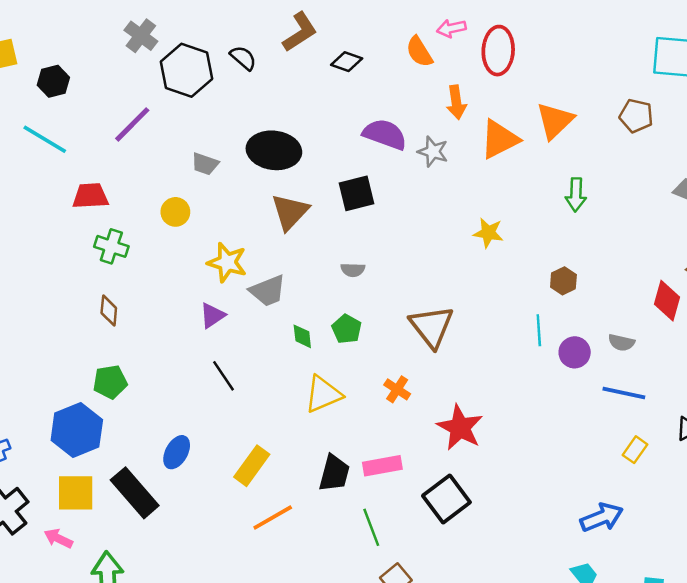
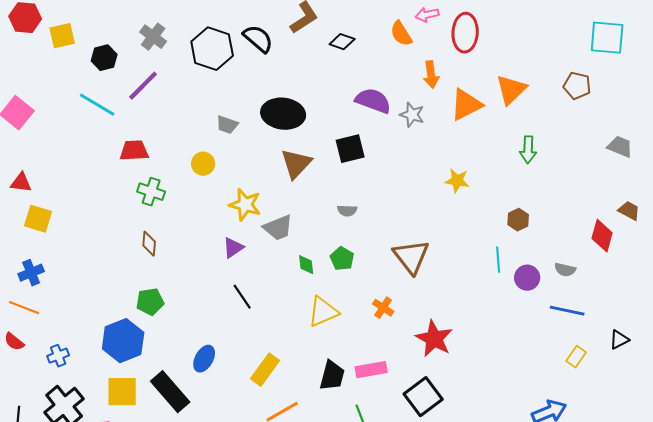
gray cross: (141, 36) -> (153, 37), moved
black semicircle: (243, 58) -> (258, 39), size x1.4
purple line: (132, 124) -> (143, 86), moved

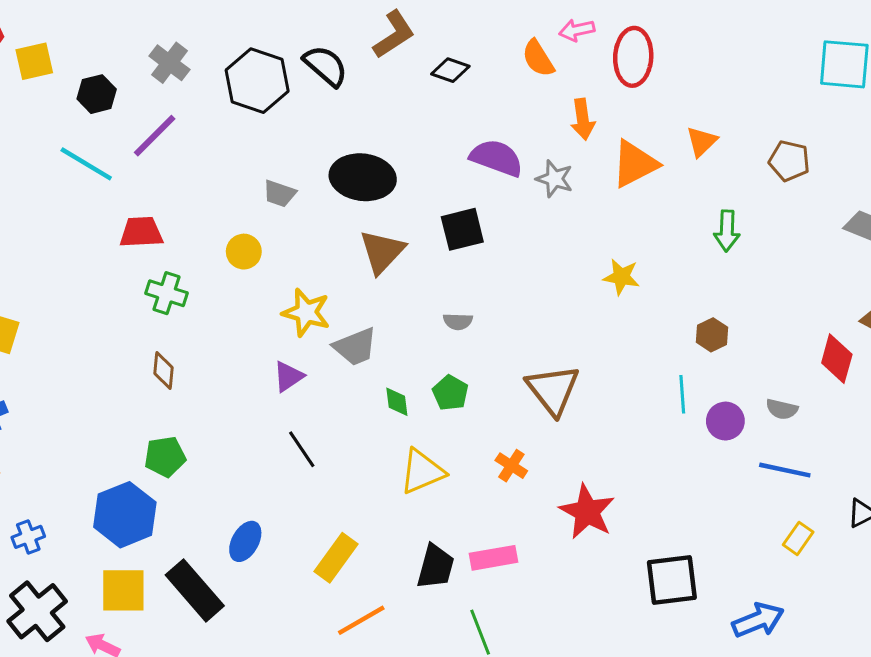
brown pentagon: (577, 86) -> (789, 161), moved
orange triangle: (511, 90) -> (702, 142), size x0.7
black square: (423, 397) -> (672, 580), moved, turned 30

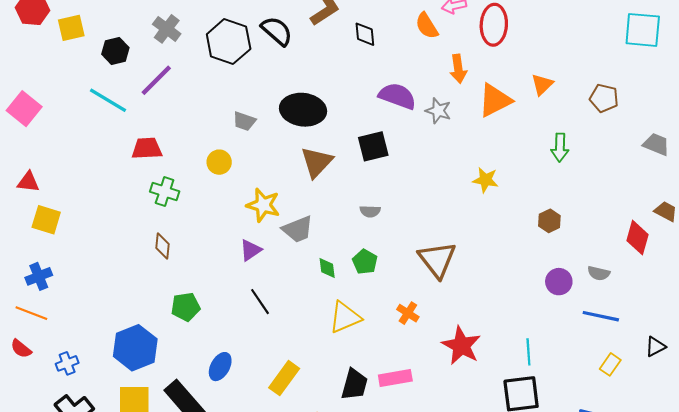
black diamond: (450, 70) -> (365, 34), turned 65
cyan line: (682, 394) -> (528, 352), moved
green pentagon: (165, 457) -> (186, 307), moved

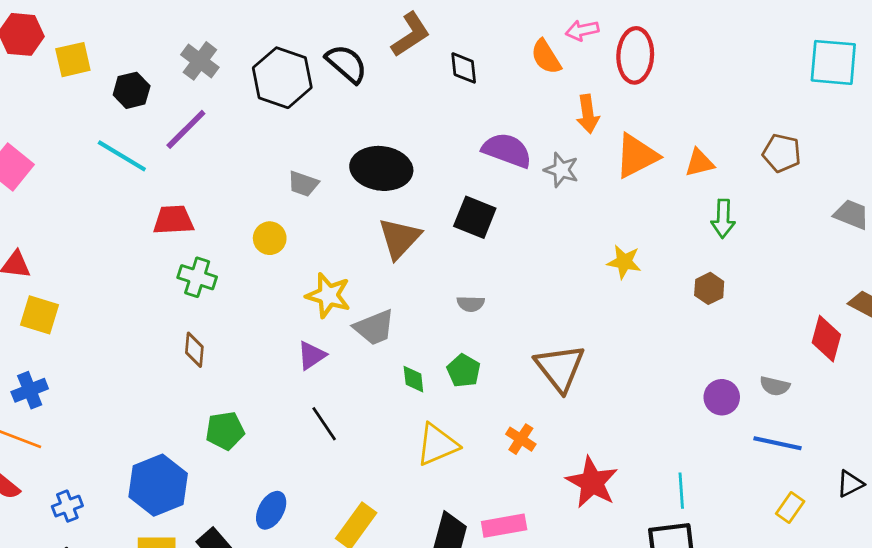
orange triangle: (542, 84) -> (699, 163), moved, turned 30
black square: (373, 146) -> (475, 217), turned 36
brown hexagon: (549, 221) -> (709, 288), moved

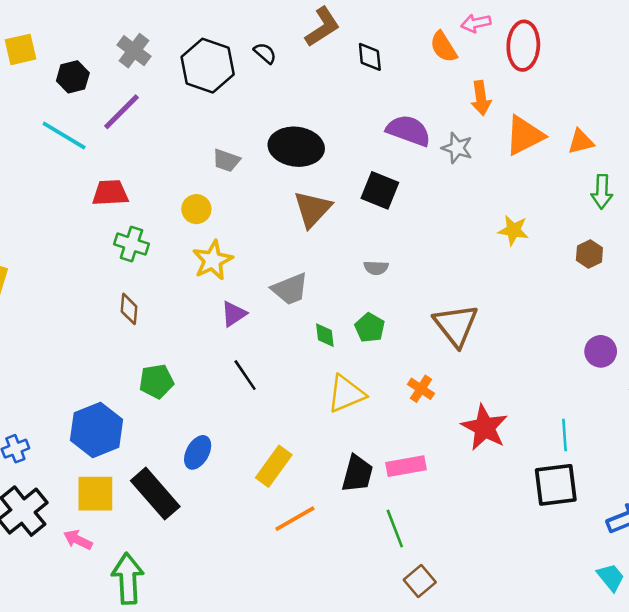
black semicircle: (346, 64) -> (265, 53), size x0.6
yellow star: (328, 295) -> (213, 260), moved, turned 30

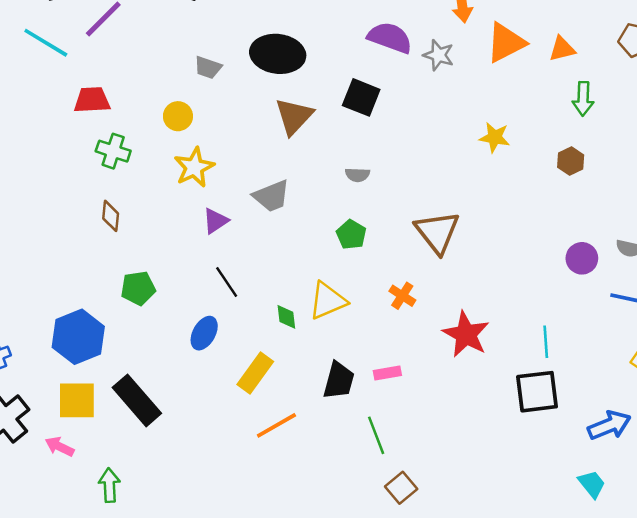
green diamond: (325, 335) -> (286, 317), moved
blue ellipse: (198, 452) -> (204, 333), moved
pink rectangle: (406, 466) -> (387, 373), size x0.7
green arrow: (128, 578) -> (109, 485), size x0.7

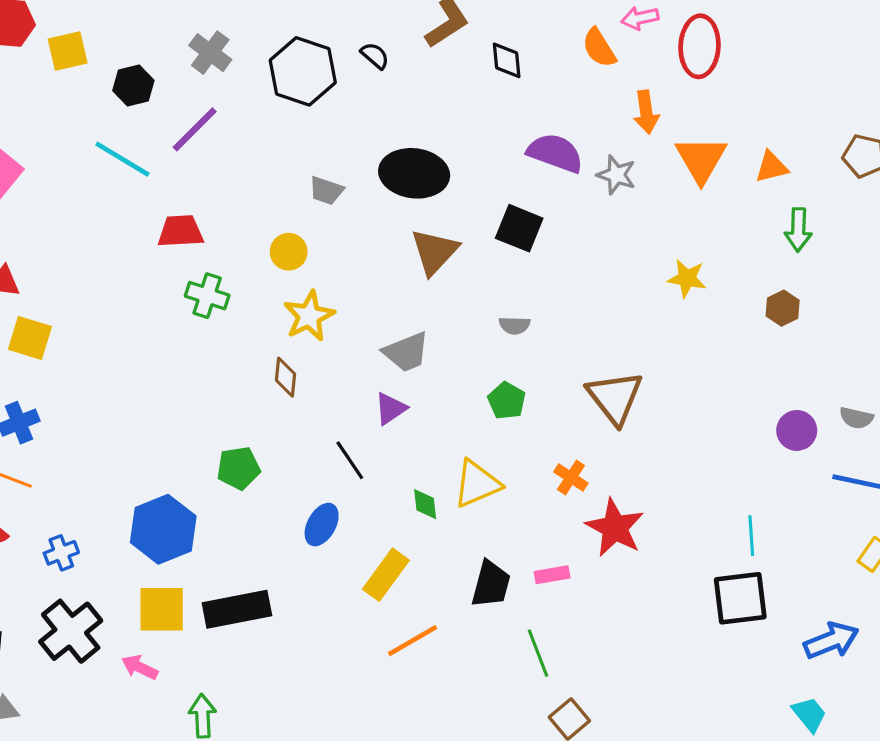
orange triangle: (506, 43) -> (701, 159), turned -33
brown diamond: (111, 216) -> (286, 377), moved
purple triangle: (215, 221) -> (391, 409), moved
red star: (466, 334) -> (615, 528), moved
black rectangle: (137, 400) -> (237, 609), turned -60

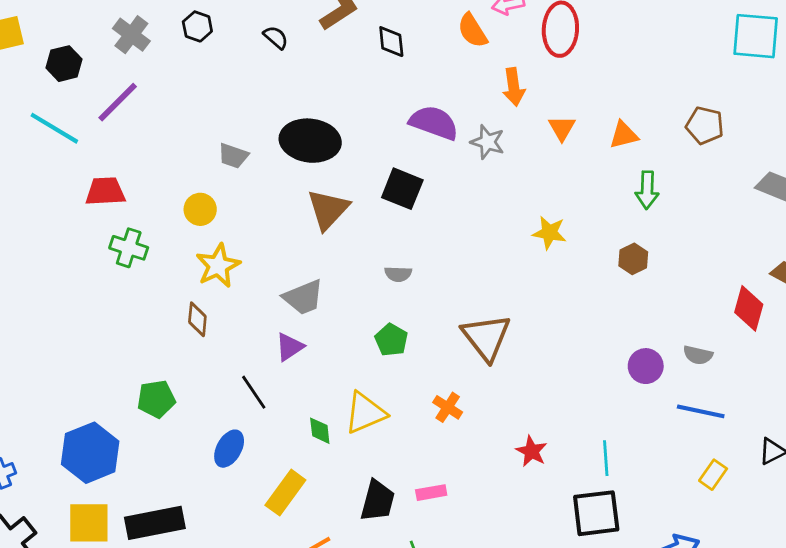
black hexagon: (303, 71) -> (197, 26), moved, size x0.5
orange triangle: (701, 159) -> (562, 128), size x0.6
red star: (615, 528) -> (532, 451), moved, size x0.6

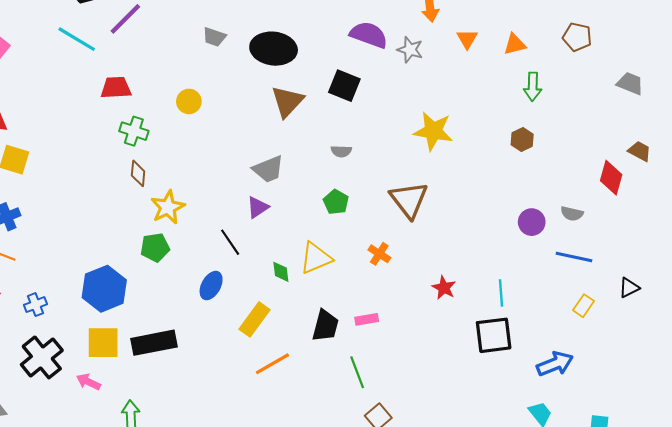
gray trapezoid: (233, 156) -> (214, 37), moved
yellow star: (549, 233) -> (433, 131), moved, size x1.5
yellow star: (218, 266) -> (168, 207), moved
brown diamond: (197, 319) -> (138, 173), moved

